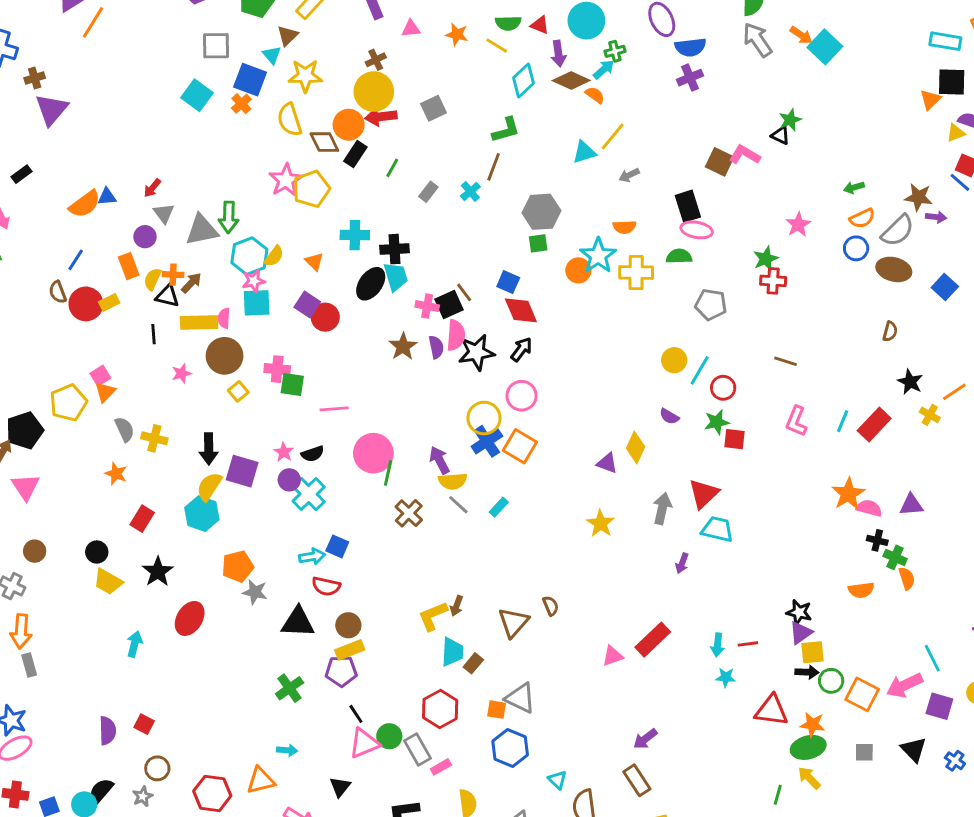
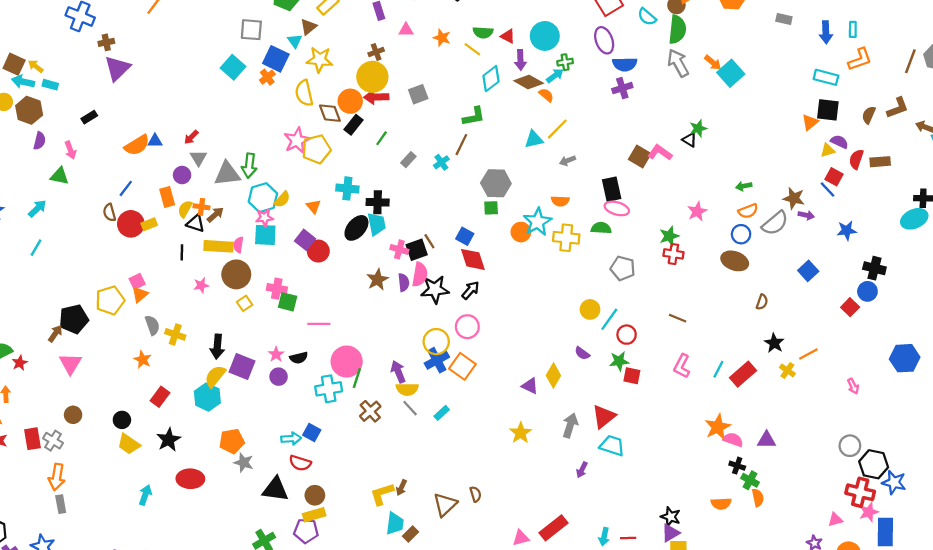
brown ellipse: (894, 269) -> (735, 261), moved
cyan cross: (309, 494) -> (329, 389), moved, turned 30
red ellipse: (190, 618) -> (190, 479), turned 55

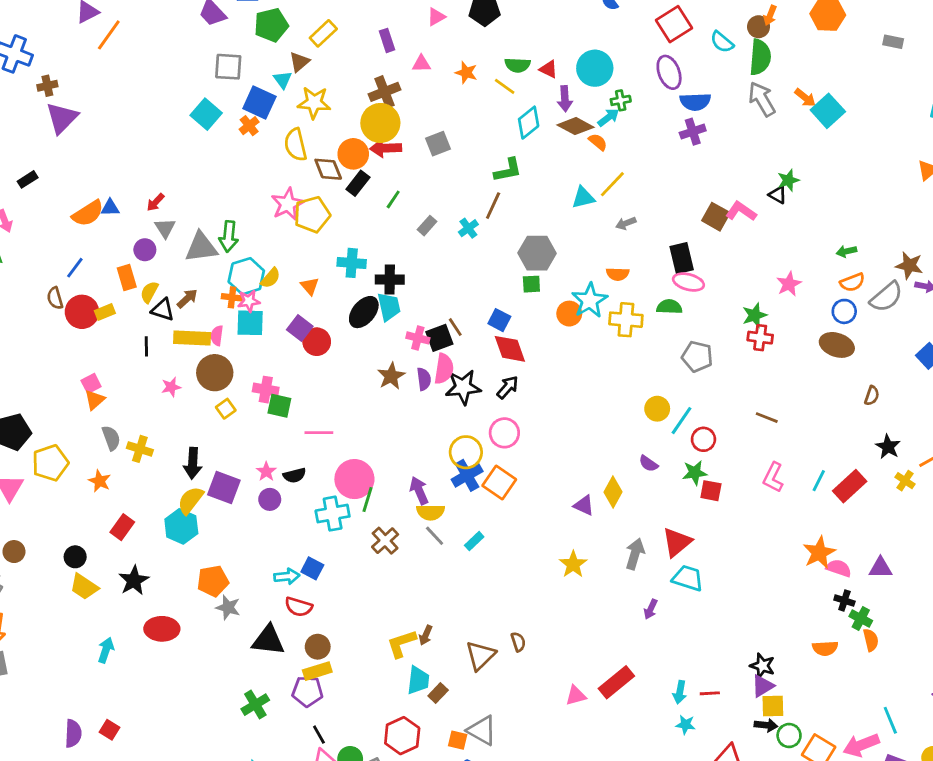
brown cross: (376, 52) -> (385, 92), size x1.5
orange cross: (201, 207) -> (232, 297), moved
yellow pentagon: (110, 300) -> (50, 463), moved

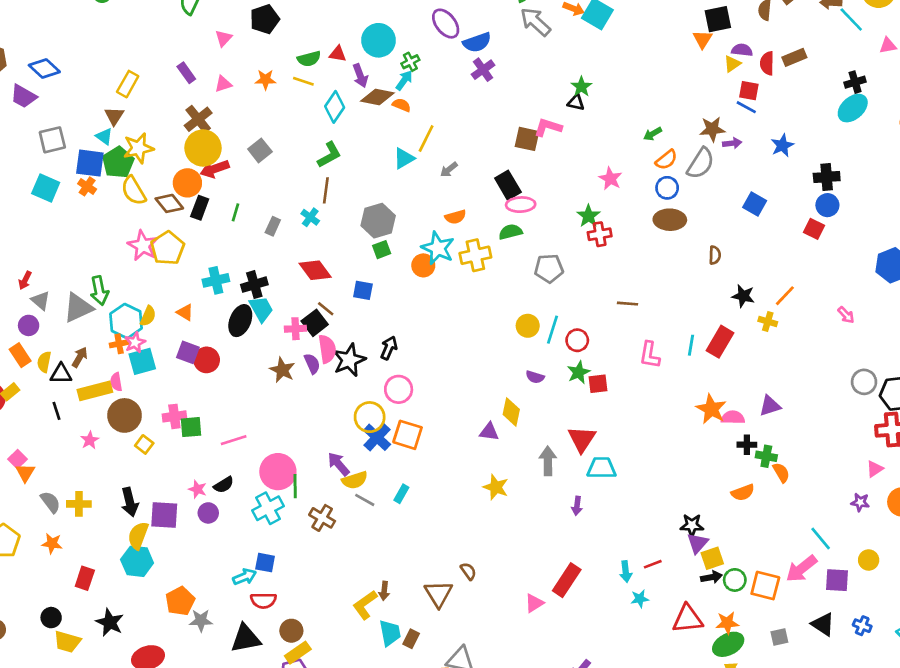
green pentagon: (271, 25) -> (118, 162), moved
red diamond: (510, 349) -> (315, 270), moved

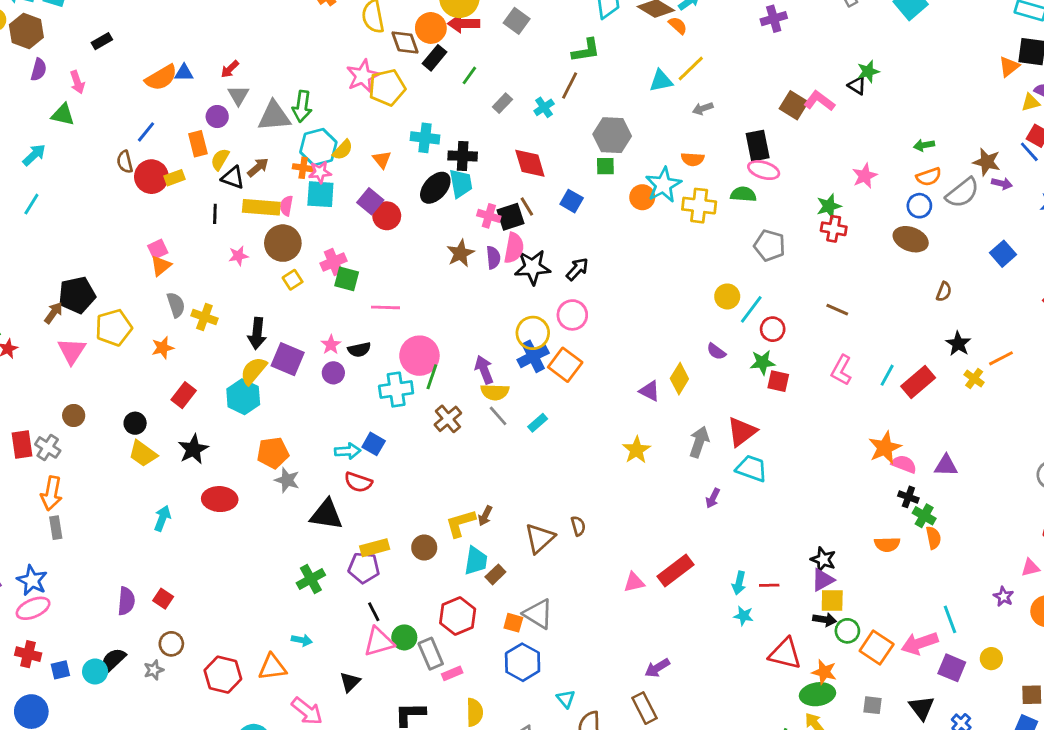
gray square: (260, 150) -> (517, 21), turned -35
pink cross: (174, 416) -> (334, 262), turned -35
orange star: (52, 543) -> (163, 348), turned 30
brown circle: (291, 631) -> (424, 548), moved

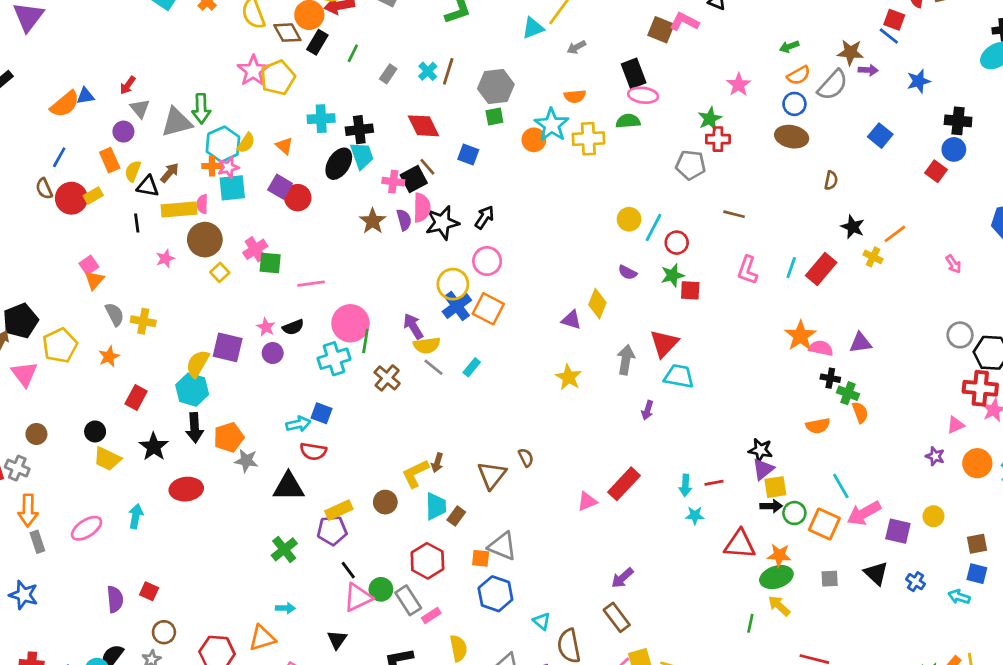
brown line: (570, 86) -> (448, 71), moved
gray pentagon: (770, 245) -> (691, 165), moved
black arrow: (257, 333) -> (195, 428), moved
pink ellipse: (33, 608) -> (87, 528), moved
cyan line: (950, 619) -> (841, 486), moved

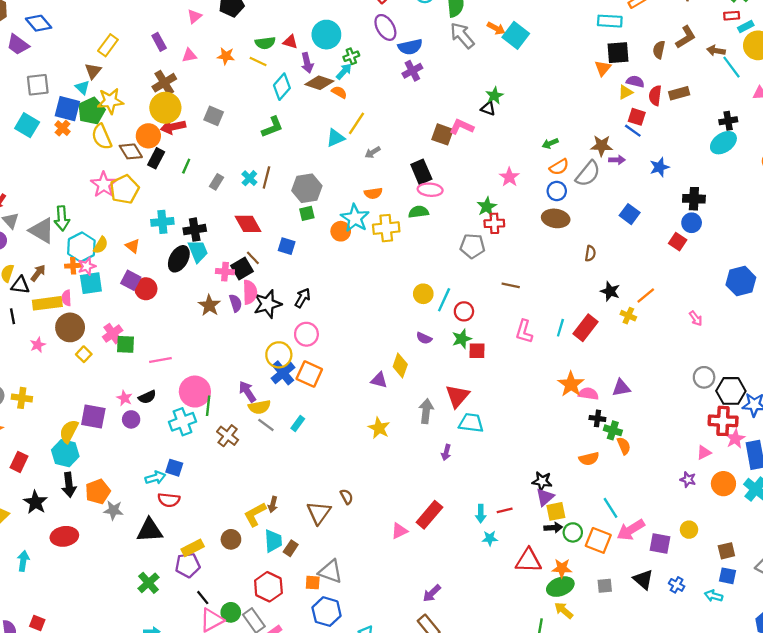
gray triangle: (177, 122) -> (42, 231), turned 48

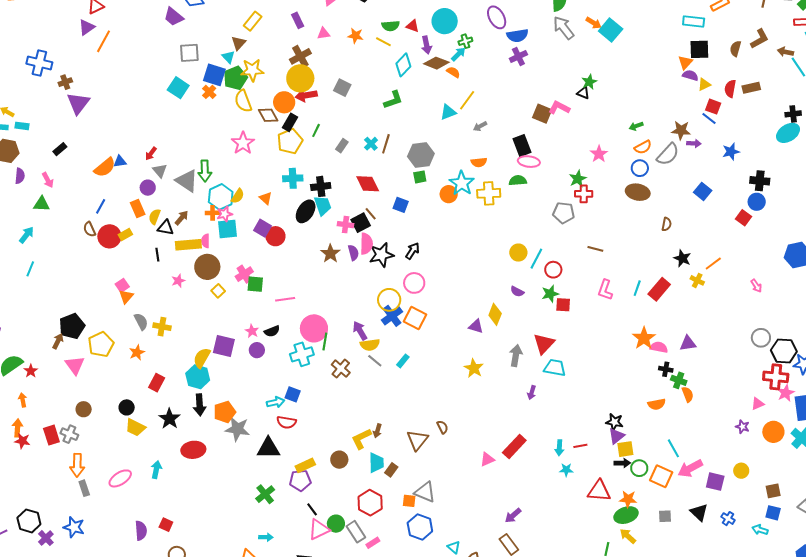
purple semicircle: (635, 82) -> (690, 75), moved
yellow pentagon: (124, 189) -> (290, 141), moved
gray star: (113, 510) -> (237, 429), size x1.4

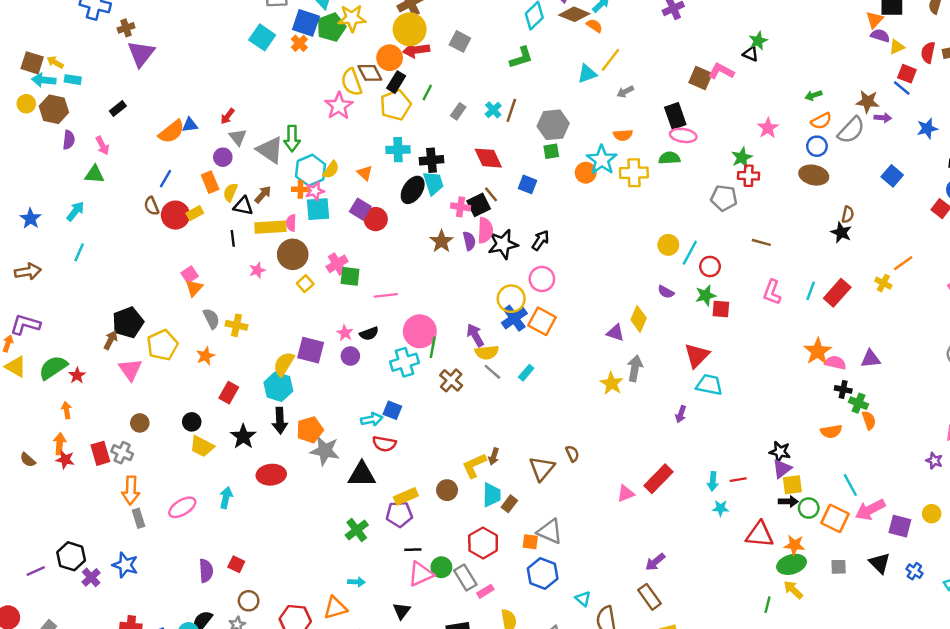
yellow semicircle: (243, 101) -> (352, 82), moved
black star: (682, 258) -> (841, 232), moved
gray arrow: (516, 355) -> (635, 368), moved
black line: (312, 509) -> (413, 550), turned -56

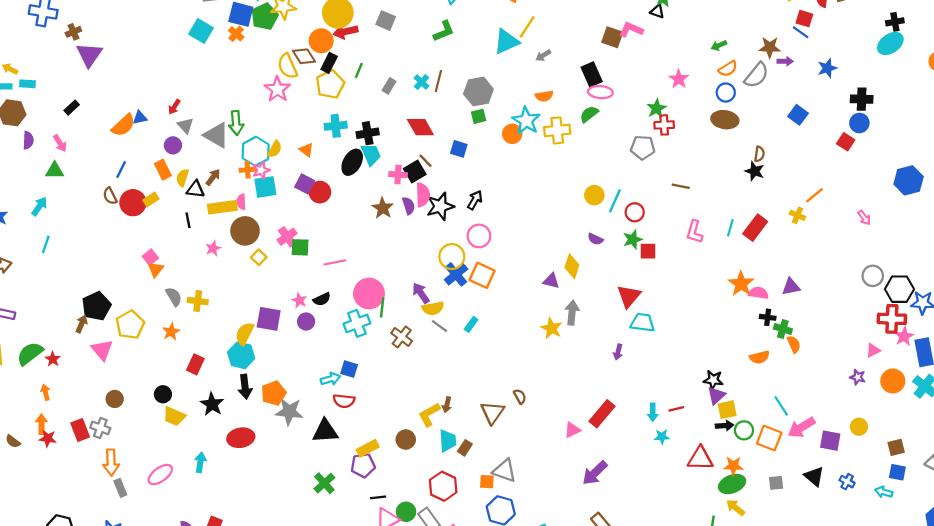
cyan triangle: (587, 74) -> (506, 42), size x1.4
green semicircle: (669, 158) -> (589, 114), turned -30
purple arrow: (655, 562) -> (595, 473), moved, size x1.4

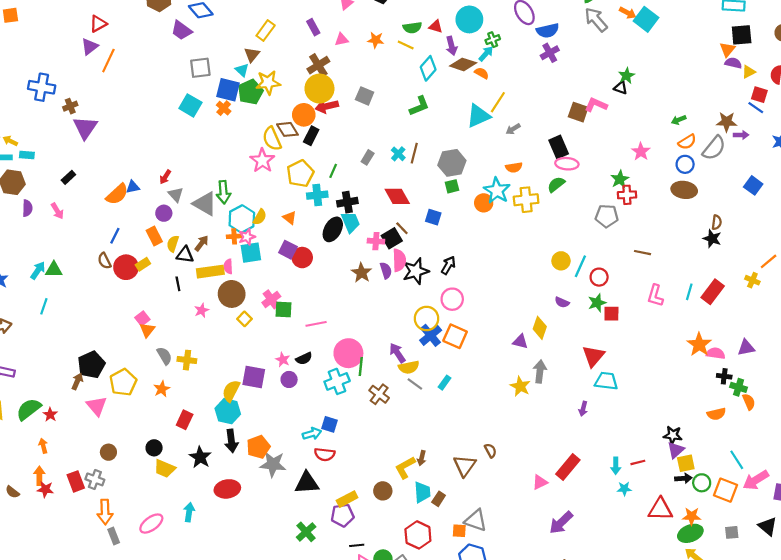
green line: (359, 70) -> (333, 171), moved
yellow pentagon: (330, 84) -> (300, 174), moved
green triangle: (55, 171) -> (54, 270), moved

